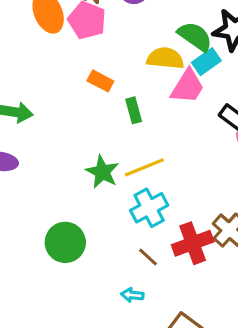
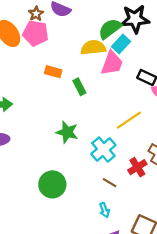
green semicircle: (195, 36) -> (110, 29), turned -60
yellow line: (144, 167) -> (129, 120), moved
red cross: (193, 243) -> (137, 167), size x0.7
cyan arrow: (132, 295) -> (104, 210), turned -104

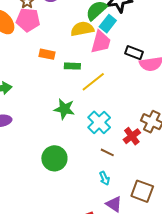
green rectangle: (79, 87) -> (72, 66), turned -56
yellow line: (129, 120) -> (93, 82), moved

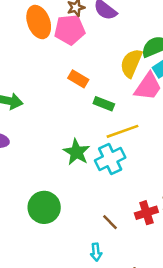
pink pentagon: (28, 20) -> (70, 30), turned -30
yellow semicircle: (82, 29) -> (131, 63), turned -75
cyan cross: (99, 122) -> (110, 159), moved

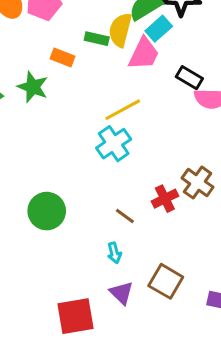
green rectangle: (104, 104) -> (97, 39), moved
green star: (76, 152) -> (33, 87), moved

